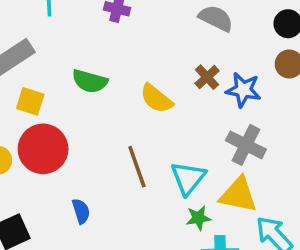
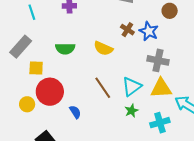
blue star: (243, 90) -> (149, 31), turned 30
cyan triangle: (188, 178) -> (132, 86), turned 30
blue semicircle: (81, 211) -> (75, 112), moved
green star: (198, 218) -> (131, 111), moved

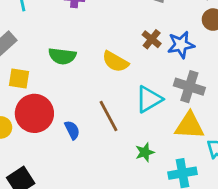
blue star: (149, 31) -> (181, 45), turned 30
cyan triangle: (132, 86) -> (149, 99), moved
blue semicircle: (75, 112) -> (72, 130), moved

